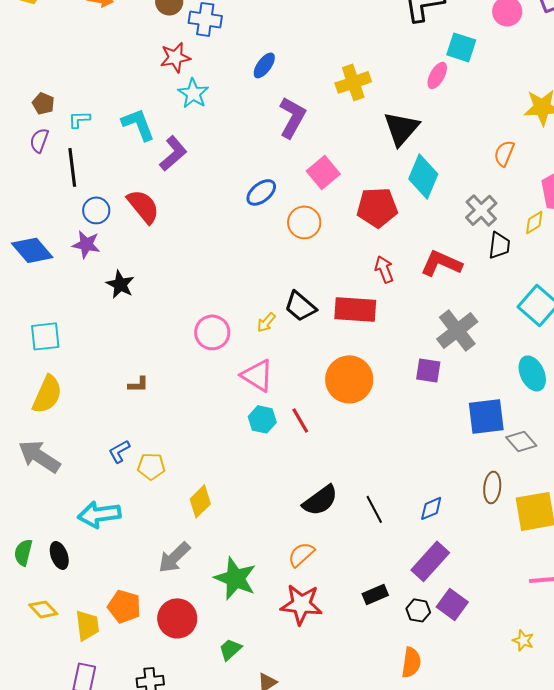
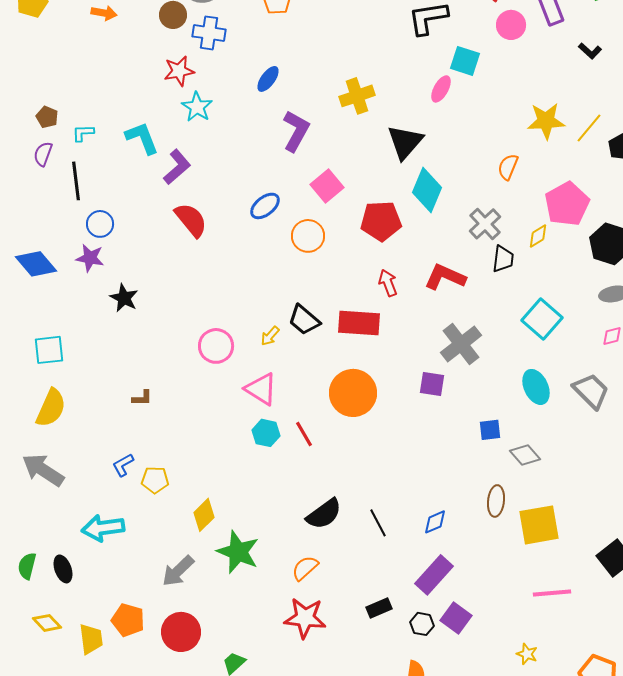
red semicircle: (143, 206) -> (191, 220), moved
blue square: (486, 416) -> (490, 430), size x0.6
green star: (235, 578) -> (238, 552), moved

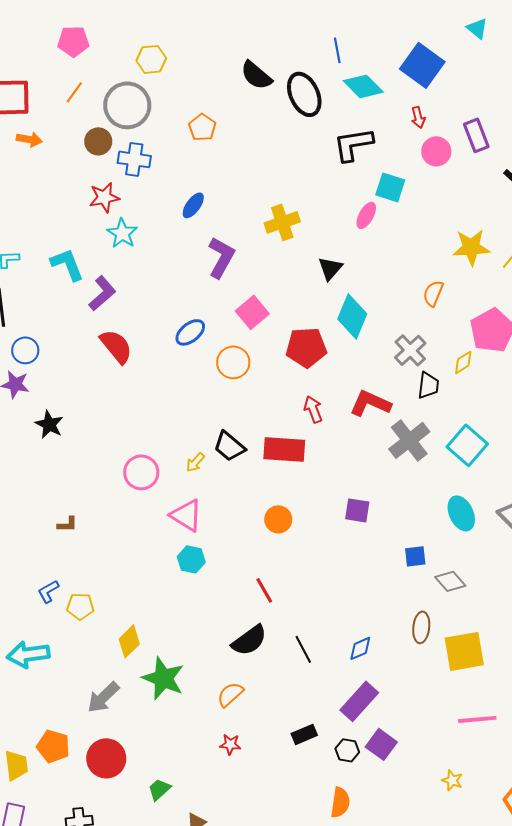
black triangle: (405, 142) -> (330, 268), size x0.7
gray cross: (461, 344) -> (409, 440), moved
orange circle: (353, 393) -> (278, 519), size x0.6
red line: (304, 434) -> (264, 590), moved
red star: (305, 618) -> (230, 744), size x0.5

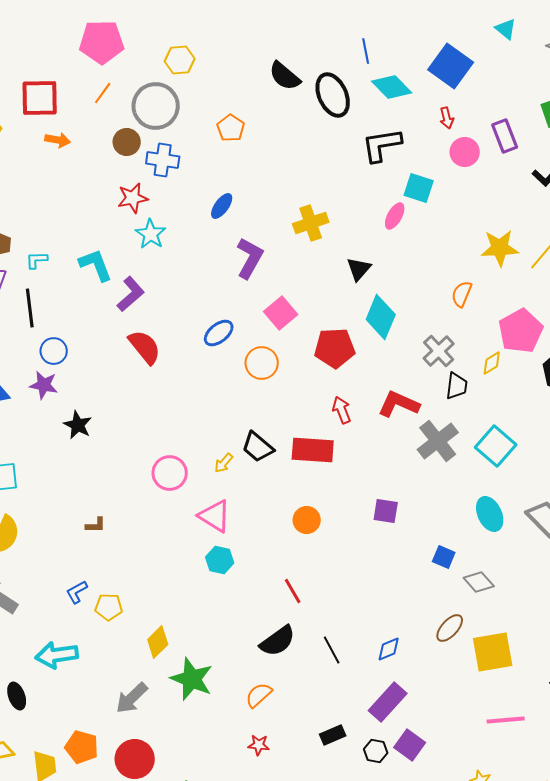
pink pentagon: (73, 41) -> (102, 42), size x1.4
blue square: (415, 556) -> (444, 557), turned 30
brown ellipse: (421, 627) -> (450, 628), turned 36

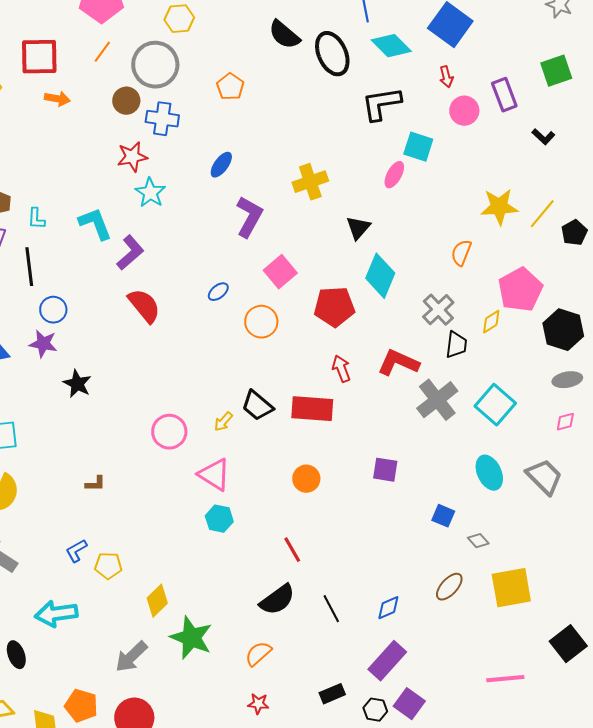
cyan L-shape: (37, 260) -> (36, 219), turned -85
blue ellipse: (219, 333) -> (218, 292), size x0.7
gray diamond: (479, 582) -> (478, 541), size x0.7
yellow square: (493, 652) -> (511, 588), moved

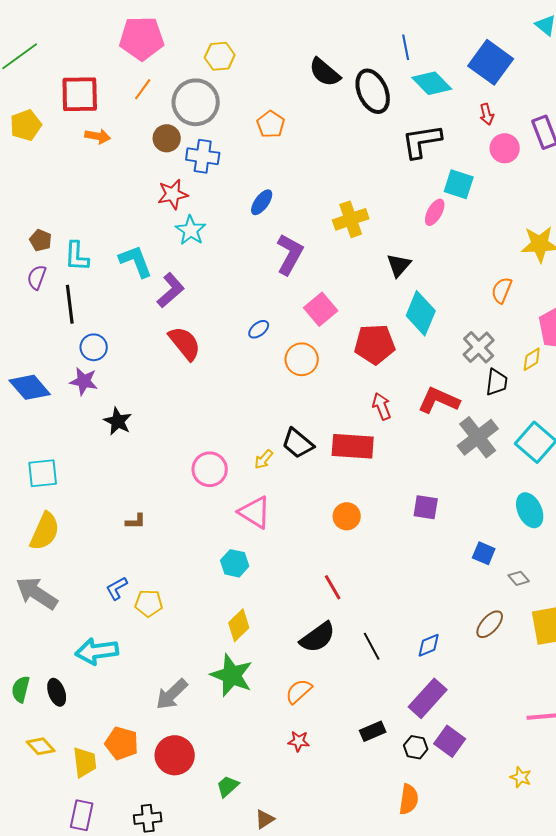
cyan L-shape: (36, 219) -> (77, 256), size x1.4
cyan hexagon: (219, 519) -> (235, 563), moved
yellow diamond: (157, 601) -> (239, 625), moved

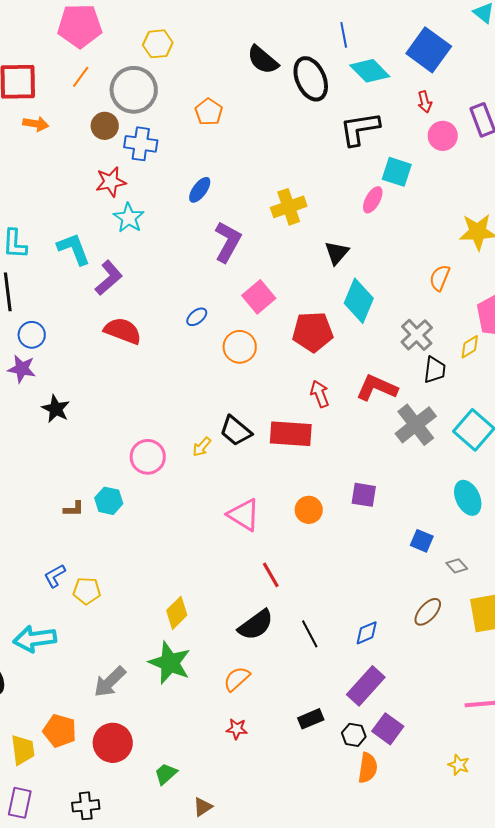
red semicircle: (185, 343) -> (123, 331), turned -30
pink triangle: (255, 512) -> (244, 515), moved
orange circle: (347, 516) -> (309, 510), moved
cyan hexagon: (235, 563) -> (109, 501), moved
orange semicircle: (409, 799) -> (368, 768), moved

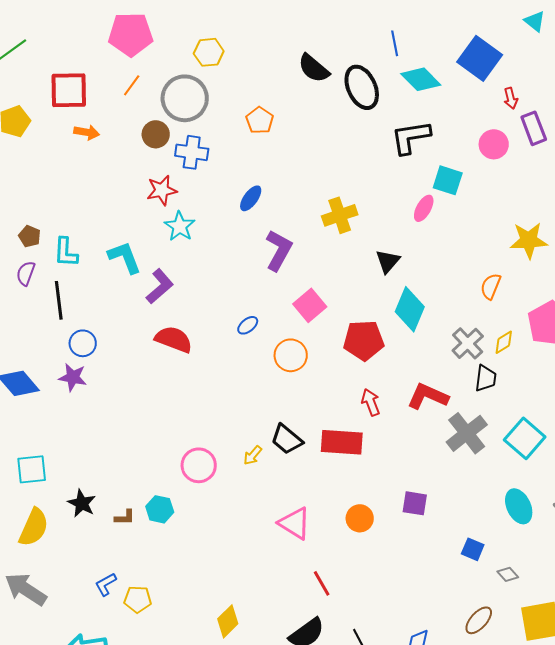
red arrow: (425, 102) -> (511, 98), moved
yellow diamond: (470, 347) -> (504, 342), moved
black star: (56, 409) -> (82, 503), moved

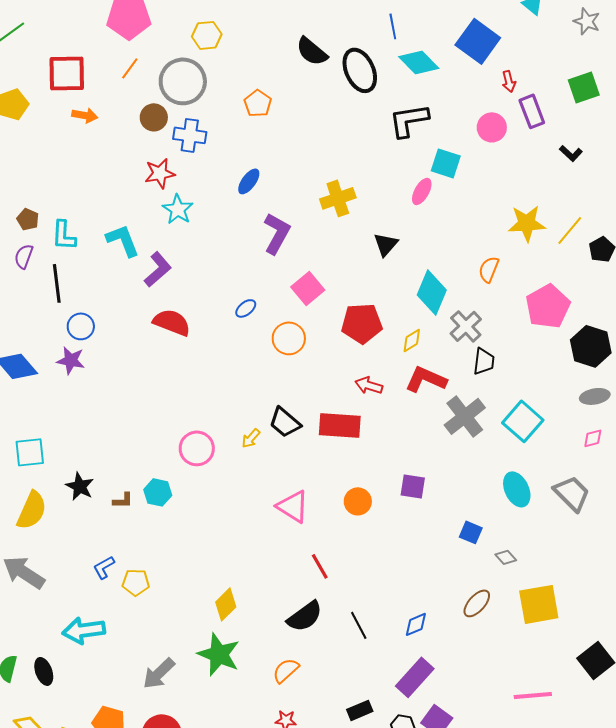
cyan diamond: (410, 309) -> (432, 292), moved
yellow diamond: (504, 342) -> (412, 340), moved
red arrow: (371, 402) -> (369, 385), turned -52

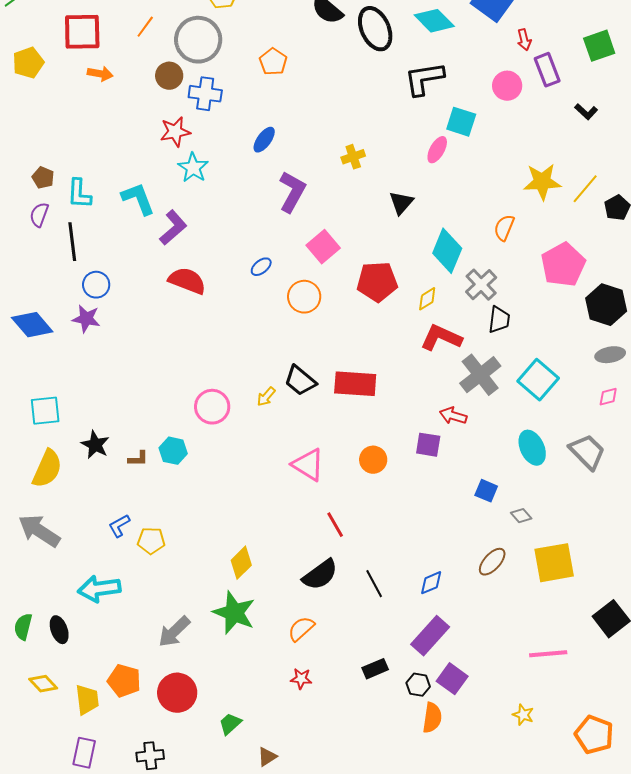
yellow cross: (338, 198) -> (353, 157), size x0.7
red arrow: (369, 385) -> (453, 416), moved

